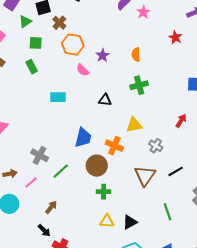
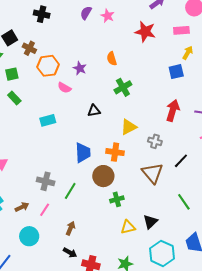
red star: (175, 37) -> (145, 32), size x1.5
red arrow: (181, 121) -> (173, 110), size x1.5

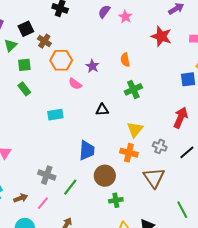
yellow triangle: (129, 127) -> (135, 129), turned -30
orange cross: (115, 152) -> (129, 153), moved
black line: (181, 161) -> (187, 152), moved

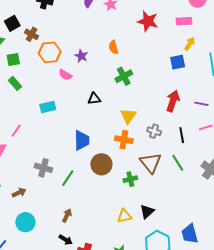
black line: (187, 152) -> (182, 135), turned -56
green cross: (116, 200) -> (130, 179), moved
pink line: (43, 203) -> (16, 131), moved
green line: (182, 210) -> (178, 163), moved

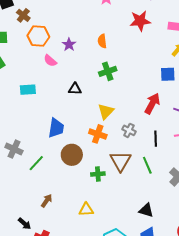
red star: (148, 21) -> (140, 21), turned -30
blue square: (178, 62) -> (168, 74), moved
black triangle: (147, 212) -> (146, 210), moved, turned 49
brown arrow: (67, 215) -> (47, 201), moved

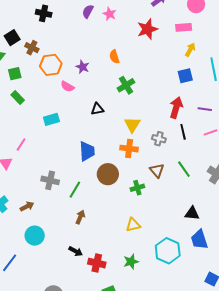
black line: (156, 139) -> (183, 132), moved
brown triangle: (121, 161) -> (157, 170), size x0.7
brown arrow: (47, 201) -> (80, 217), moved

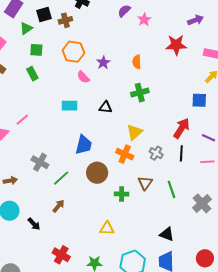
brown cross: (32, 48) -> (65, 20), moved, turned 32
cyan rectangle: (51, 119) -> (69, 106), moved
black arrow: (76, 251) -> (34, 224), moved

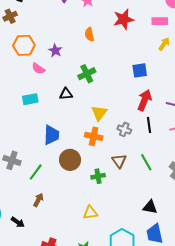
orange semicircle: (137, 62) -> (89, 34), moved
green cross: (140, 93) -> (87, 74), moved
blue square: (199, 100) -> (140, 70), moved

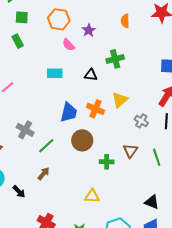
orange cross: (94, 136) -> (95, 109), moved

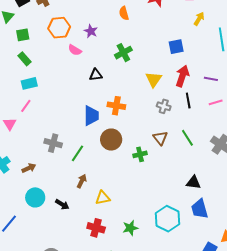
cyan rectangle: (55, 73) -> (29, 83), moved
black triangle: (91, 75) -> (96, 75), moved
yellow triangle: (120, 100) -> (154, 79), moved
yellow triangle: (92, 196) -> (103, 198), moved

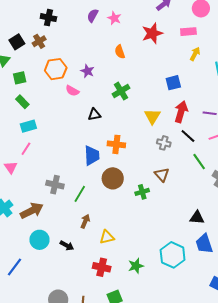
black line: (188, 101) -> (188, 136), turned -35
green line: (187, 138) -> (199, 162), moved
brown arrow: (29, 168) -> (32, 211), size x1.6

